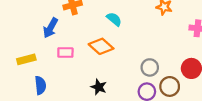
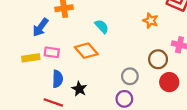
yellow rectangle: (26, 59) -> (31, 58), moved
blue semicircle: (40, 85) -> (58, 79), moved
brown circle: (170, 86) -> (158, 59), moved

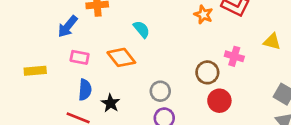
orange star: (150, 21) -> (203, 15), moved
yellow rectangle: (31, 58) -> (35, 71), moved
gray circle: (130, 76) -> (160, 91), moved

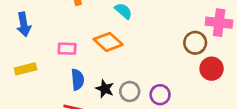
blue arrow: (68, 26) -> (24, 24), moved, turned -40
pink cross: (234, 56) -> (219, 23), size x1.4
gray circle: (160, 91) -> (130, 91), moved

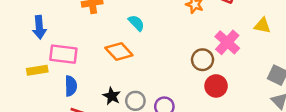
pink cross: (219, 23) -> (227, 42), turned 30
pink rectangle: (67, 49) -> (63, 54), moved, size x1.5
blue semicircle: (77, 80) -> (71, 86), moved

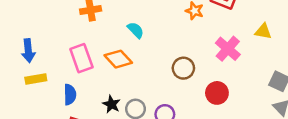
blue arrow: (39, 27) -> (28, 51), moved
pink rectangle: (63, 54) -> (81, 58), moved, turned 64
brown circle: (203, 60) -> (183, 68), moved

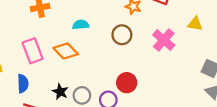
cyan semicircle: (136, 30) -> (81, 25), turned -49
brown circle: (183, 68) -> (122, 35), moved
red circle: (217, 93) -> (127, 83), moved

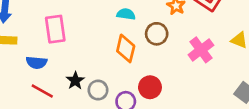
cyan semicircle: (81, 25) -> (126, 14), moved
orange diamond: (66, 51) -> (126, 48), moved, turned 45
blue semicircle: (23, 84) -> (37, 63), turned 84

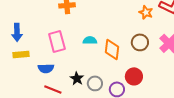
cyan semicircle: (126, 14) -> (90, 40), moved
brown circle: (157, 34) -> (140, 42), moved

